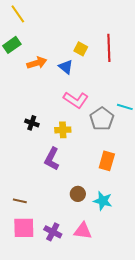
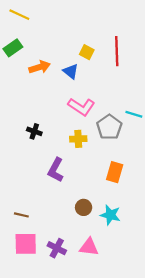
yellow line: (18, 14) -> (19, 15), turned -30
yellow cross: (63, 130) -> (78, 139), moved

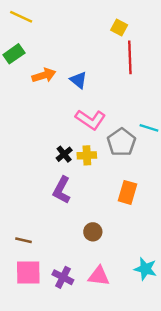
yellow square: (87, 52) -> (119, 27), moved
black cross: (34, 131) -> (64, 154), moved, turned 32
cyan star: (110, 215) -> (145, 269), moved

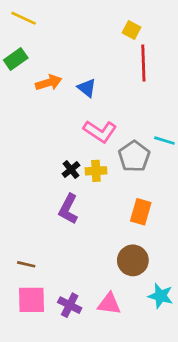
brown circle: (93, 232) -> (133, 260), moved, size x1.5

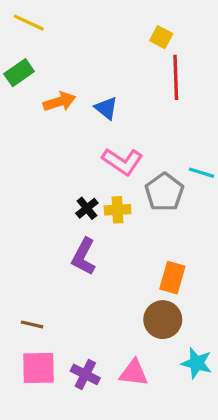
orange rectangle: (141, 212) -> (172, 278), moved

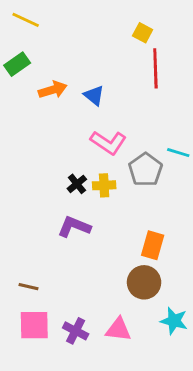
purple L-shape: (84, 257) -> (74, 227), turned 84

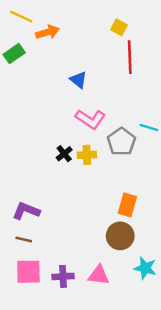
orange arrow: (53, 90) -> (47, 32), moved
purple L-shape: (74, 227) -> (26, 211), moved
purple cross: (76, 331) -> (63, 276), turned -30

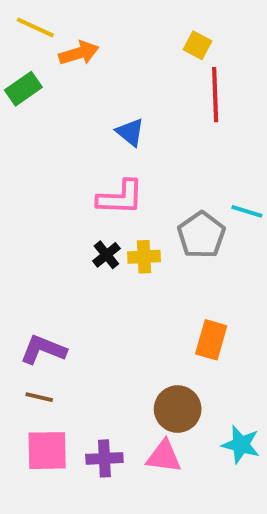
pink L-shape: (90, 119) -> (120, 197), moved, turned -32
brown circle: (120, 236) -> (178, 409), moved

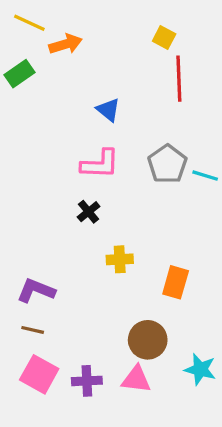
gray pentagon: (201, 235) -> (167, 164), moved
yellow cross: (144, 257) -> (120, 259), moved
pink square: (47, 451) -> (39, 374), turned 30

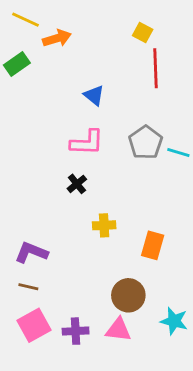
pink square: (39, 374) -> (34, 325), turned 32

